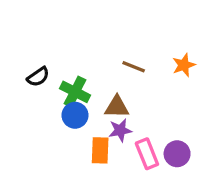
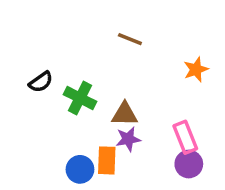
brown line: (134, 67) -> (130, 39), moved
blue circle: (75, 115) -> (80, 169), moved
pink rectangle: (147, 154) -> (185, 137), moved

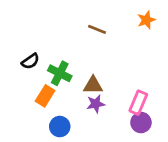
orange star: (196, 69) -> (146, 20), moved
pink rectangle: (185, 137) -> (138, 103), turned 45
orange rectangle: (107, 160) -> (45, 96), moved, turned 30

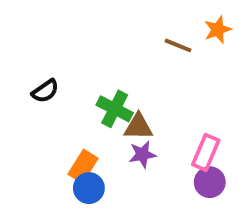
brown line: (97, 29) -> (178, 45), moved
green cross: (60, 73) -> (115, 109), moved
orange rectangle: (45, 96) -> (83, 166), moved

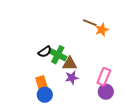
orange star: (218, 30) -> (102, 30), moved
black semicircle: (45, 91) -> (45, 52), moved
orange rectangle: (83, 166) -> (42, 84), turned -49

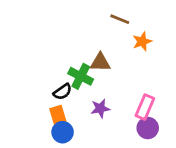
brown line: (90, 23) -> (120, 19), moved
black semicircle: (45, 52) -> (63, 92), moved
brown triangle: (70, 64) -> (100, 62), moved

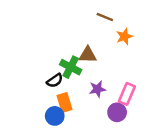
purple star: (100, 108) -> (97, 89), moved
orange rectangle: (58, 117) -> (64, 103), moved
purple circle: (148, 128) -> (117, 112), moved

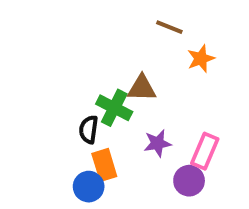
black semicircle: (55, 81) -> (89, 129), turned 133

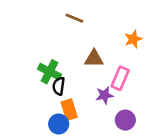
brown line: (169, 27) -> (74, 18), moved
green cross: (114, 108) -> (50, 72), moved
pink rectangle: (205, 151) -> (120, 78), moved

